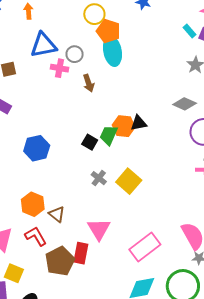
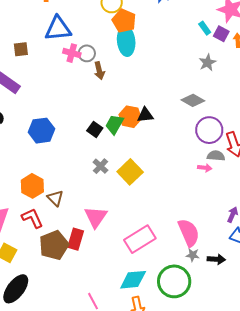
gray circle: (75, 54) -> (87, 53), moved

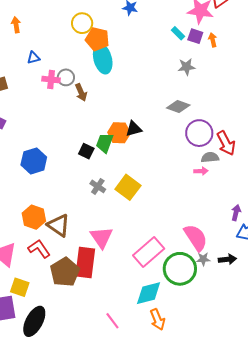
blue triangle: (58, 29) -> (33, 58), size x0.5
gray star: (207, 63) -> (186, 67), turned 30
brown triangle: (55, 198) -> (58, 225), size x1.4
red rectangle: (76, 239) -> (85, 263), size x1.4
green circle: (174, 281) -> (180, 269), moved

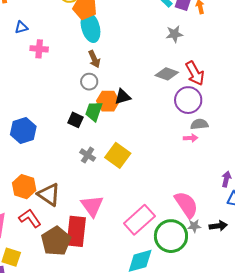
gray circle: (66, 77) -> (89, 82), moved
brown arrow: (81, 92) -> (94, 59), moved
red arrow: (226, 143) -> (195, 73), moved

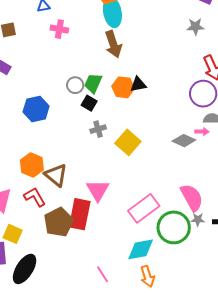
brown arrow: (94, 59) -> (113, 44), size x1.5
gray diamond: (167, 74) -> (184, 141), moved
gray circle: (89, 82) -> (75, 85), moved
green trapezoid: (94, 111) -> (93, 83), moved
gray cross: (88, 155) -> (98, 129), moved, turned 35

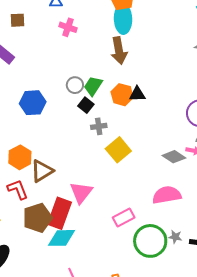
gray cross: (98, 129) -> (99, 126), moved
brown triangle: (56, 175) -> (42, 171), turned 40
pink semicircle: (192, 198) -> (167, 195), moved, turned -80
pink rectangle: (144, 208) -> (124, 217), size x0.7
cyan diamond: (141, 249) -> (62, 238), moved

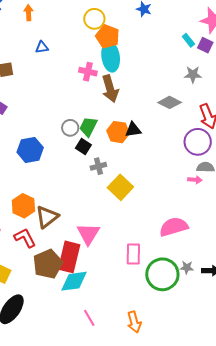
pink cross: (68, 27) -> (88, 72), moved
gray diamond: (174, 157) -> (170, 102), moved
pink rectangle: (124, 217) -> (133, 254), turned -55

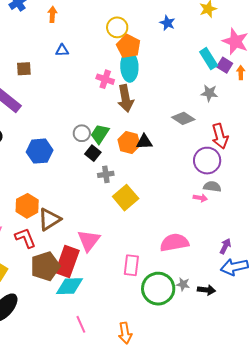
cyan rectangle: (188, 40) -> (209, 59), size x1.5

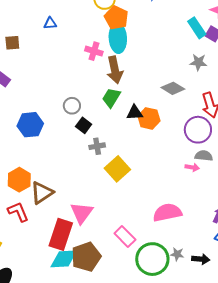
green trapezoid: (100, 134) -> (111, 98), moved
orange hexagon: (129, 142) -> (149, 118), moved
pink rectangle: (131, 265) -> (125, 236), turned -50
brown pentagon: (45, 266) -> (86, 257), moved

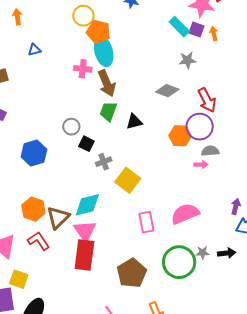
orange hexagon: (149, 118) -> (180, 136), moved
pink triangle: (82, 213) -> (85, 231), moved
pink rectangle: (125, 236) -> (146, 222), moved, turned 45
brown pentagon: (86, 257) -> (132, 273), moved
cyan diamond: (64, 259) -> (87, 205), moved

